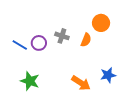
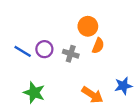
orange circle: (101, 23) -> (88, 26), moved
gray cross: (62, 36) -> (71, 54), moved

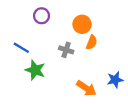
purple circle: (44, 49) -> (42, 16), moved
green star: (34, 93) -> (35, 70), moved

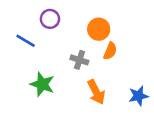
blue line: (21, 48) -> (26, 41), moved
orange arrow: (86, 88) -> (96, 92), moved, turned 30

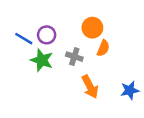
purple circle: (50, 19) -> (47, 35), moved
green star: (42, 84) -> (42, 60), moved

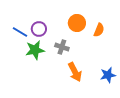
orange semicircle: (103, 48) -> (99, 30), moved
green star: (42, 60) -> (35, 50), turned -30

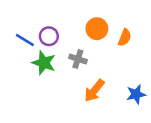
green star: (35, 50) -> (44, 63), turned 30
orange arrow: (75, 72) -> (94, 91), turned 66

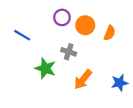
purple circle: (49, 36) -> (62, 17), moved
green star: (44, 63) -> (45, 68), moved

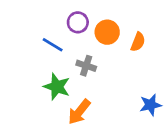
blue line: (22, 35) -> (53, 45), moved
orange arrow: (83, 79) -> (79, 112), moved

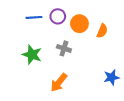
blue line: (53, 45) -> (34, 17), moved, turned -35
green star: (57, 87) -> (32, 55), moved

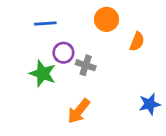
purple circle: (58, 16) -> (63, 53), moved
orange circle: (79, 24) -> (107, 19), moved

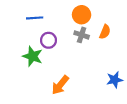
gray cross: (86, 65) -> (82, 35), moved

